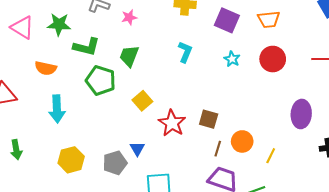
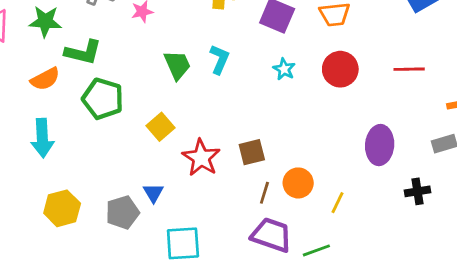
green trapezoid: (129, 56) -> (177, 65), moved, turned 135
orange semicircle: (46, 68) -> (45, 79), moved, turned -40
brown square: (209, 119) -> (252, 152), turned -30

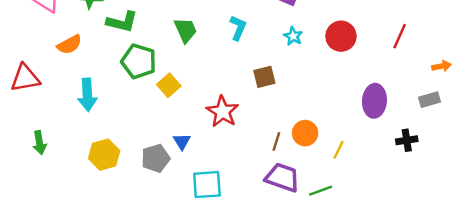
green trapezoid: (177, 65) -> (185, 30), moved
red line: (409, 69) -> (400, 36), turned -65
orange semicircle: (45, 79) -> (69, 45), moved
yellow square: (160, 127) -> (169, 85), moved
brown square: (252, 152) -> (264, 77), moved

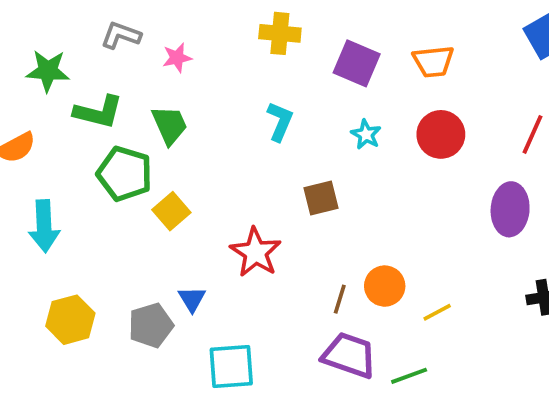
green trapezoid: (185, 30) -> (170, 125), moved
purple ellipse: (374, 101) -> (510, 209), moved
yellow line: (339, 150) -> (437, 312), turned 36

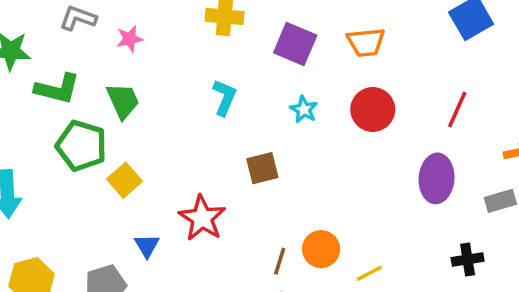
blue triangle: (192, 299) -> (147, 246), moved

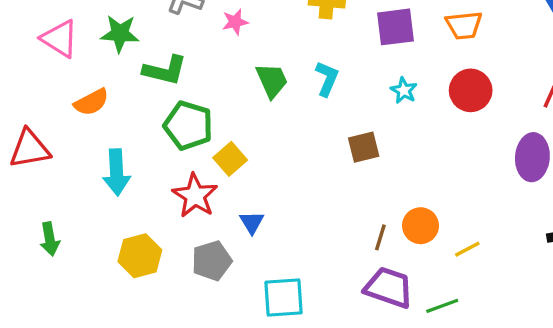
purple square: (295, 44) -> (395, 27), turned -30
green trapezoid: (123, 101) -> (272, 80), moved
red star: (202, 218) -> (195, 196), moved

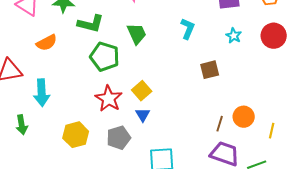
green trapezoid: (272, 80) -> (137, 34), moved
yellow square: (230, 159) -> (142, 91), moved
cyan arrow: (117, 172) -> (42, 93), moved
yellow line: (467, 249) -> (272, 131), turned -49

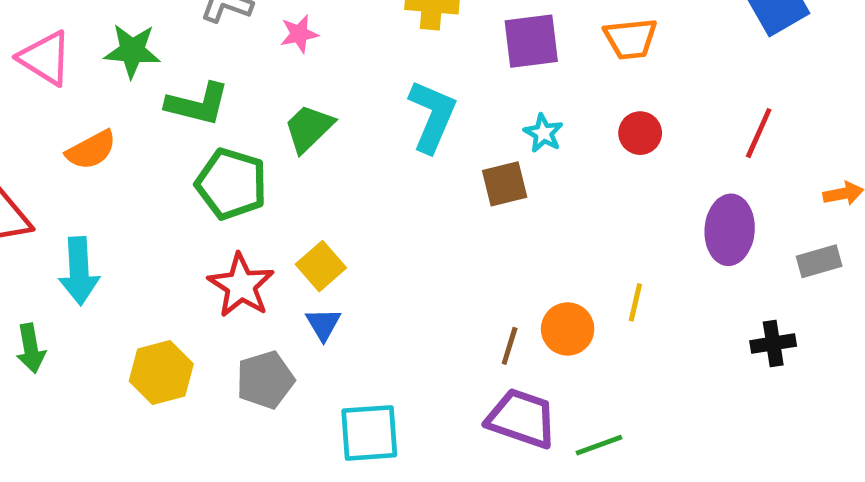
cyan L-shape: (188, 29) -> (432, 116), size x1.4
green trapezoid: (137, 34) -> (309, 128), turned -110
red circle: (274, 36) -> (640, 133), size x0.7
brown square: (210, 70) -> (505, 184), moved
yellow line: (272, 131) -> (635, 302), moved

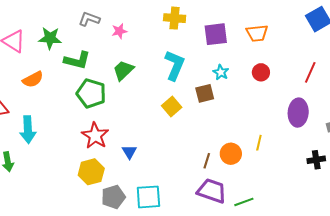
yellow square: (321, 266) -> (172, 107), moved
yellow hexagon: (161, 372) -> (91, 172), moved
gray pentagon: (265, 380) -> (113, 197), moved

